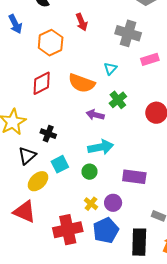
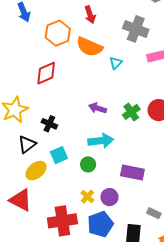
orange semicircle: (82, 83) -> (89, 47), moved
green cross: (118, 100) -> (131, 112), moved

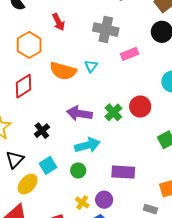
orange semicircle: (89, 47) -> (63, 71), moved
purple arrow: (97, 108) -> (79, 113), size x1.4
black cross: (49, 124) -> (42, 131), moved, turned 35

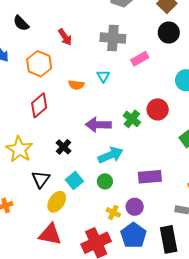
orange semicircle: (63, 71) -> (76, 85), size x0.6

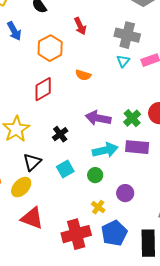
cyan triangle: (103, 76) -> (123, 61), moved
purple rectangle: (150, 177) -> (137, 147), moved
yellow ellipse: (57, 202) -> (21, 187), moved
purple circle: (135, 207) -> (125, 193), moved

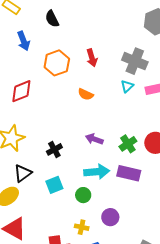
red arrow: (80, 26) -> (92, 58), moved
red diamond: (43, 89) -> (21, 91), moved
purple arrow: (98, 118) -> (94, 139), size x0.7
yellow cross: (98, 207) -> (82, 227), turned -32

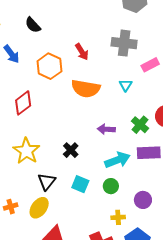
cyan triangle: (127, 86) -> (126, 85), moved
orange semicircle: (86, 94) -> (86, 89), size x1.8
cyan square: (54, 185) -> (80, 184), turned -30

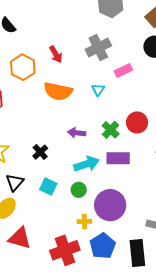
gray cross: (124, 43) -> (98, 48), turned -35
purple circle: (143, 200) -> (110, 205), size x1.8

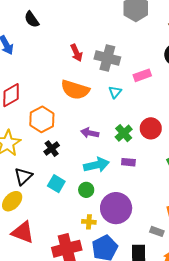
gray cross: (98, 48) -> (107, 58), moved, turned 35
orange hexagon: (23, 67) -> (42, 119), moved
purple rectangle: (118, 158) -> (128, 162), size x0.6

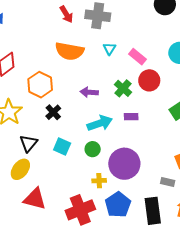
pink rectangle: (142, 75) -> (138, 57), moved, turned 66

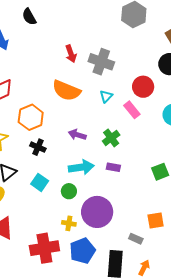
red circle: (149, 80) -> (143, 87), moved
black cross: (53, 112) -> (38, 147), turned -35

